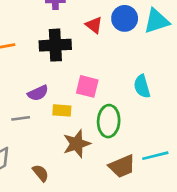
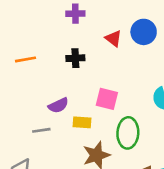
black cross: (55, 45) -> (75, 58), size x0.6

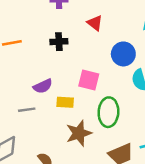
blue circle: (144, 32) -> (123, 54), moved

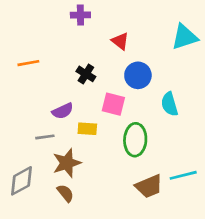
black cross: (59, 42) -> (86, 74), moved, turned 35
blue circle: (123, 54) -> (138, 75), moved
brown star: (79, 133) -> (67, 163), moved

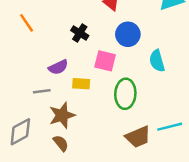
orange line: (28, 63) -> (27, 23), turned 66

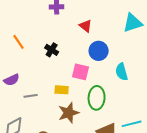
black cross: (80, 33) -> (52, 50), moved
purple semicircle: (58, 67) -> (12, 80), moved
brown star: (62, 115) -> (69, 113), moved

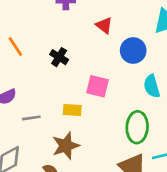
blue circle: (99, 51) -> (133, 50), moved
green ellipse: (97, 98) -> (137, 127), moved
brown star: (69, 113) -> (66, 146), moved

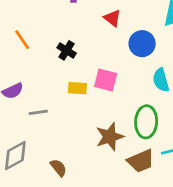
yellow rectangle: (72, 110) -> (77, 88), moved
brown star: (66, 146) -> (110, 137), moved

